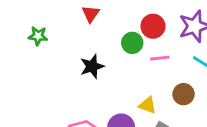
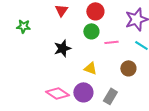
red circle: (153, 26) -> (95, 11), moved
yellow triangle: (147, 105) -> (90, 68), moved

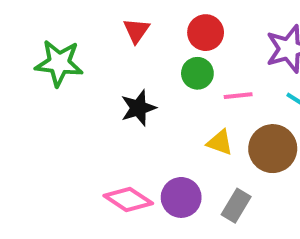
green star: (23, 26) -> (59, 63), size x1.6
yellow triangle: (90, 68) -> (220, 142), moved
brown circle: (128, 68) -> (273, 149), size x1.5

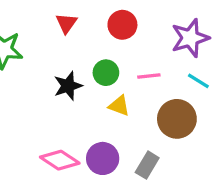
green circle: (197, 73) -> (106, 73), moved
yellow triangle: (220, 142) -> (119, 106), moved

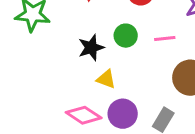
yellow triangle: (119, 106) -> (106, 79), moved

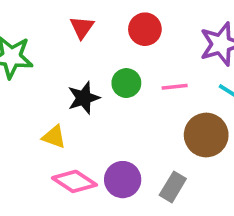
yellow triangle: (106, 79) -> (54, 137), moved

